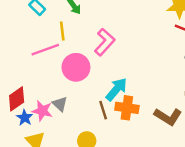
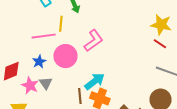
blue star: (25, 118) -> (39, 62), moved

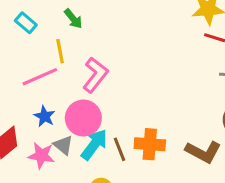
pink L-shape: (94, 41) -> (95, 75), moved
pink circle: (65, 56) -> (83, 118), moved
cyan arrow: (95, 81) -> (94, 145), moved

